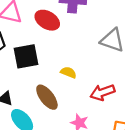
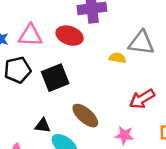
yellow semicircle: (68, 72) -> (117, 58), moved

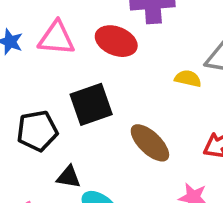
black pentagon: (18, 70) -> (37, 131), moved
brown ellipse: (85, 116) -> (150, 143), moved

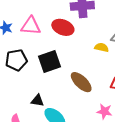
black pentagon: (37, 131) -> (16, 60), moved

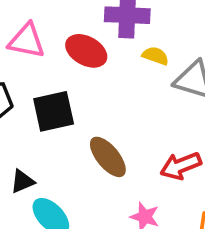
yellow semicircle: (102, 47) -> (155, 56), moved
black triangle: (37, 101) -> (22, 181), turned -40

